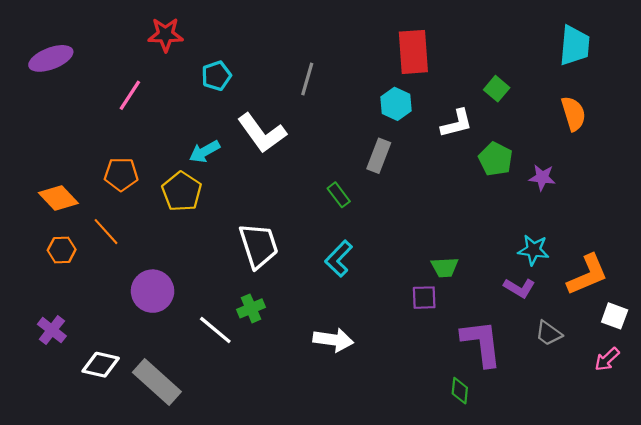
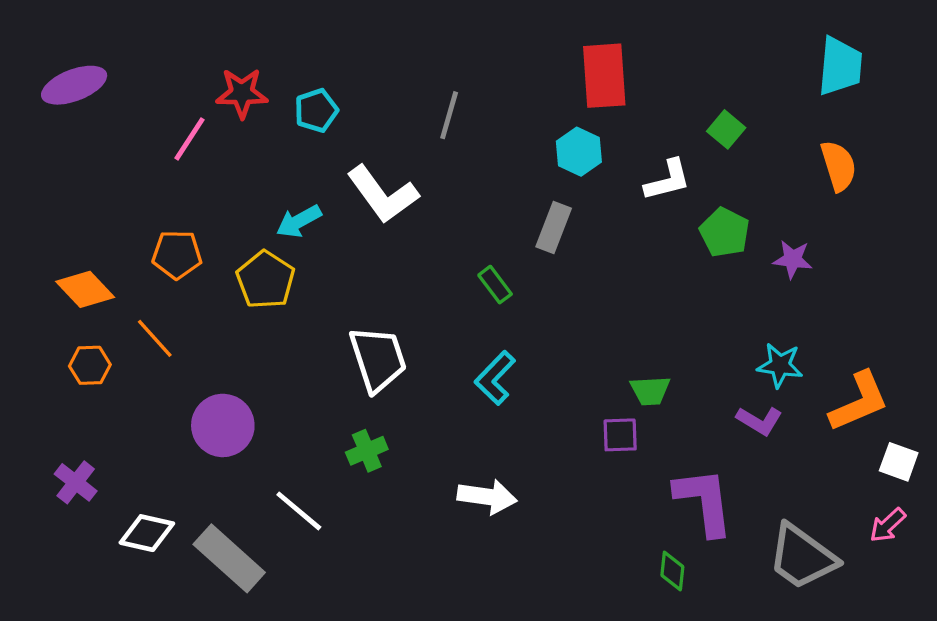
red star: (166, 35) -> (242, 93), moved
white line: (215, 330) -> (299, 511), moved
gray trapezoid: (549, 333) -> (802, 557), moved, size x1.8

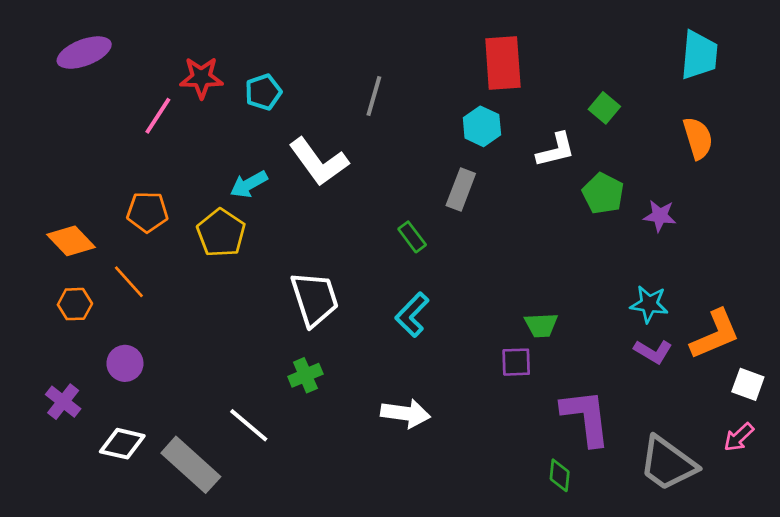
purple ellipse: (74, 85) -> (84, 53), moved
purple L-shape: (759, 421) -> (653, 352), moved
purple circle: (223, 425) -> (125, 363), moved, size x0.7

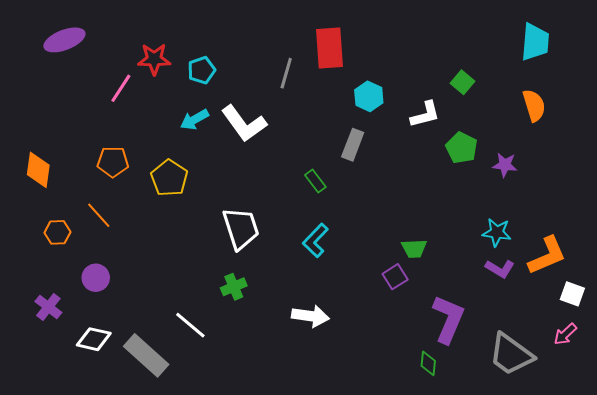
red rectangle: (503, 63) -> (330, 48), moved
cyan arrow: (249, 184) -> (194, 120), moved
orange diamond: (71, 241) -> (38, 170), moved, turned 51
purple square: (516, 362) -> (395, 277), turned -30
purple L-shape: (586, 417) -> (448, 319), turned 30

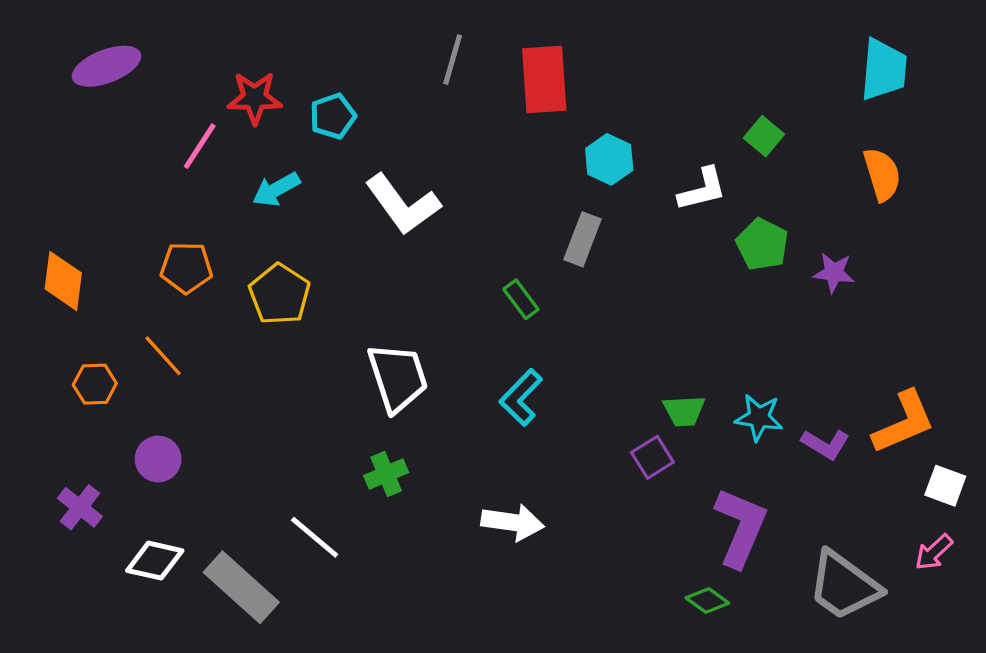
gray line: (286, 73) -> (453, 60), moved
cyan arrow: (194, 120) -> (276, 189), moved
cyan star: (497, 232) -> (759, 417), moved
green diamond: (428, 363) -> (707, 600), turned -60

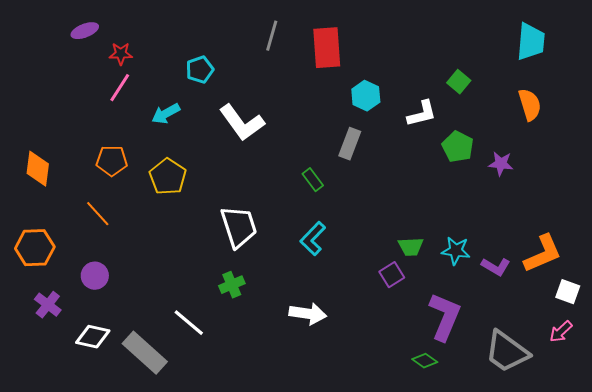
purple ellipse: (106, 66) -> (85, 31), moved, size x0.7
red star: (255, 98) -> (121, 54), moved, size x0.7
orange hexagon: (95, 384) -> (35, 248), moved, size x1.5

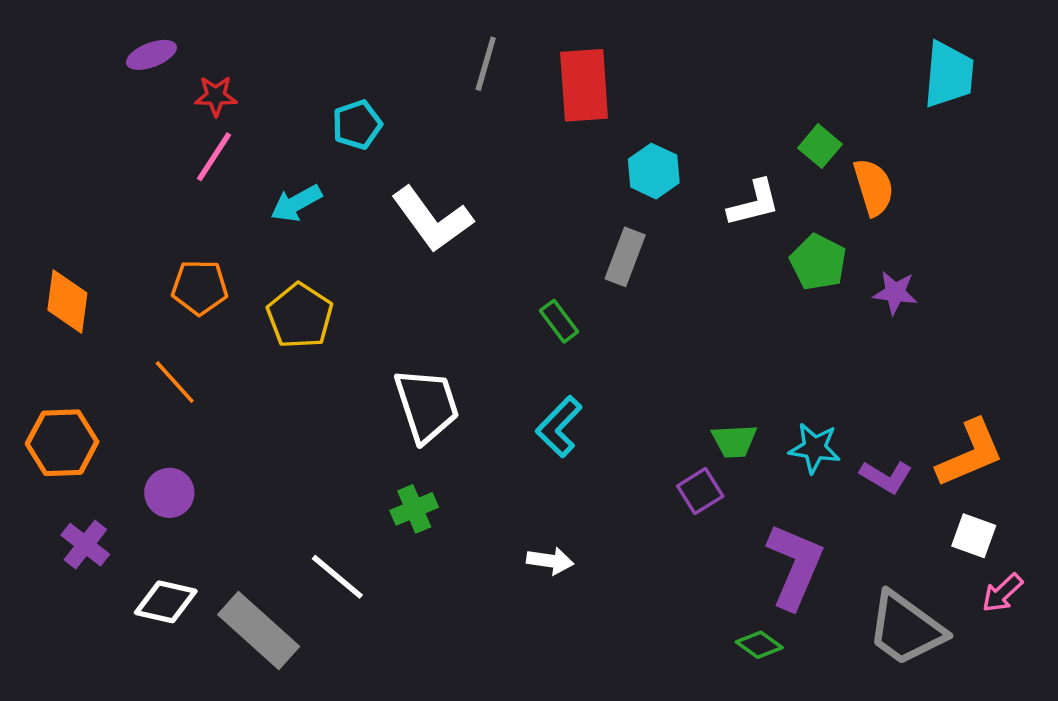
orange semicircle: (530, 105) -> (874, 187), moved
white square: (568, 292) -> (974, 536), moved
white arrow: (308, 314) -> (550, 561), size x0.7

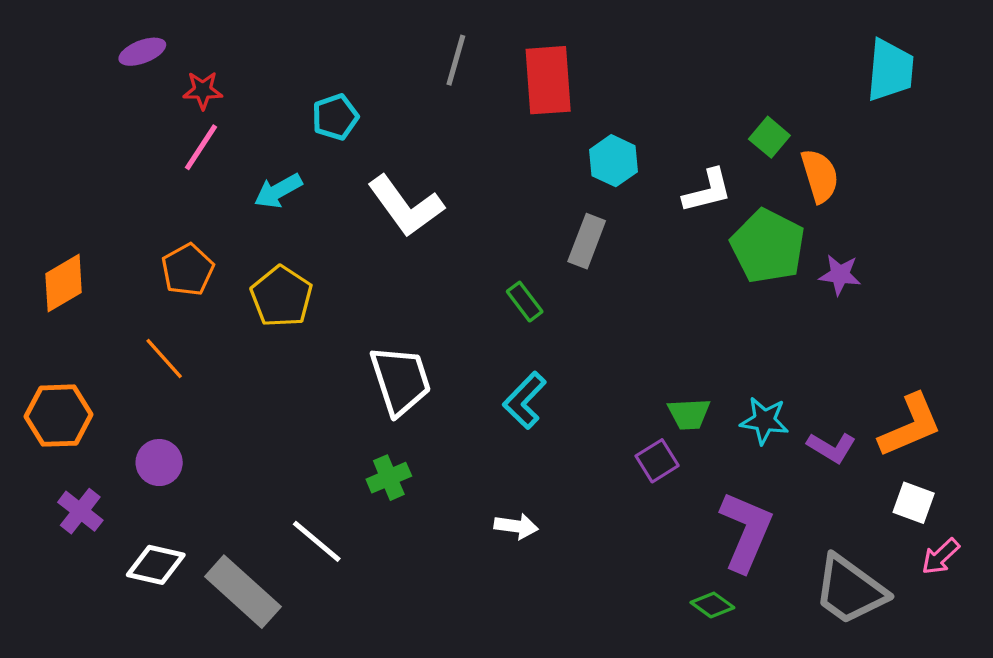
green pentagon: (818, 262) -> (768, 246), size x1.4
orange pentagon: (200, 287) -> (188, 270), turned -30
orange diamond: (67, 302) -> (64, 283), turned 52

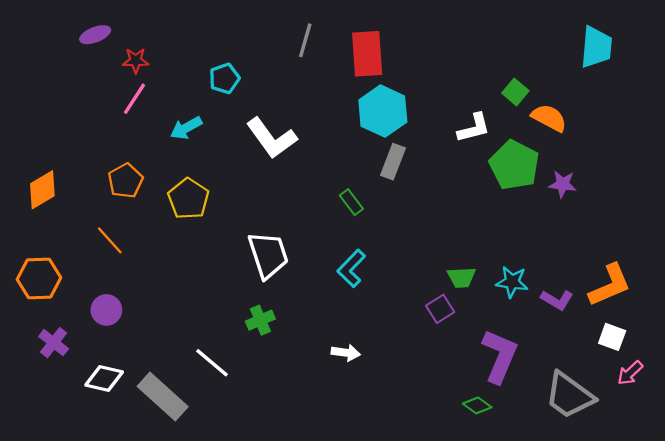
cyan hexagon: (614, 161) -> (383, 111), moved, size x1.5
orange semicircle: (820, 176) -> (549, 118), turned -45

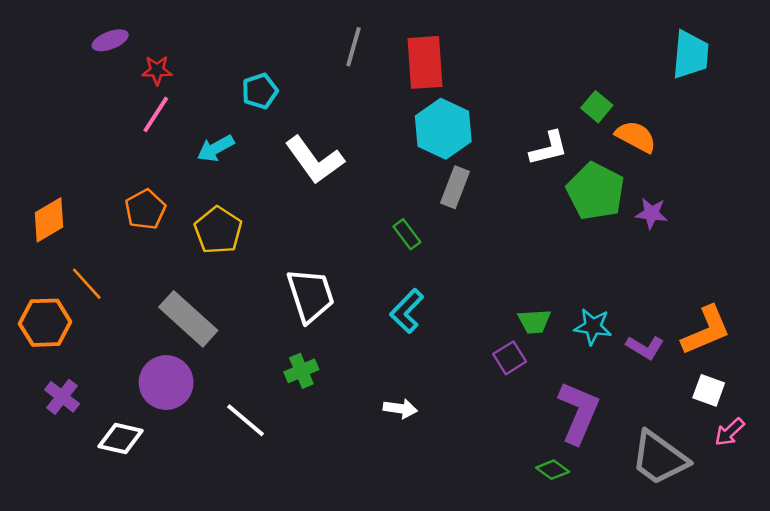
orange line: (110, 240) -> (87, 284), moved
purple circle: (106, 310) -> (166, 383), moved, size x1.5
gray rectangle: (163, 396) -> (188, 319), moved

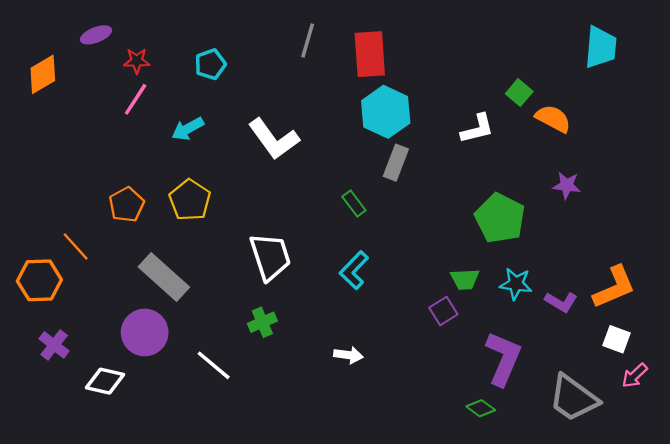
cyan pentagon: (260, 91) -> (210, 64), moved
green pentagon: (596, 191) -> (500, 218), moved
orange pentagon: (145, 209) -> (127, 205), moved
orange diamond: (49, 220) -> (43, 74), moved

